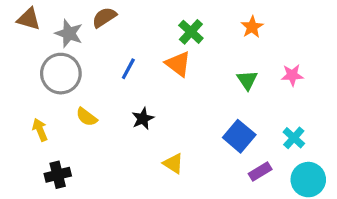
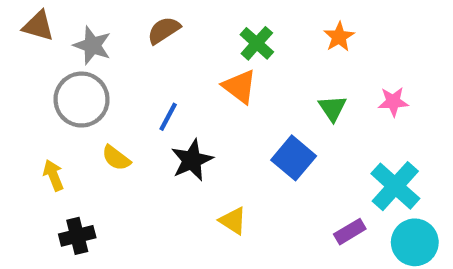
brown semicircle: (104, 17) -> (164, 30), moved
blue line: (128, 69) -> (168, 117), moved
black star: (143, 119) -> (192, 160), size x1.4
blue square: (239, 136) -> (294, 158), moved
cyan cross: (294, 138) -> (395, 186), size x1.6

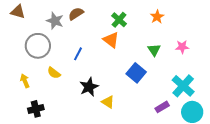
gray star: (92, 45) -> (55, 21), moved
black star: (192, 160) -> (89, 87), moved

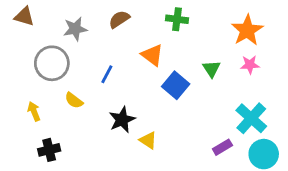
brown semicircle: (76, 14) -> (119, 19), moved
orange star: (157, 17) -> (247, 30), moved, size x1.6
green cross: (119, 20) -> (177, 19), moved, turned -35
gray star: (55, 21) -> (75, 29), turned -30
blue square: (136, 73) -> (176, 85), moved

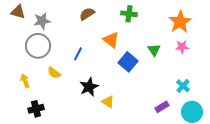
gray star: (75, 29) -> (42, 21), moved
cyan cross: (251, 118) -> (183, 86), size x0.6

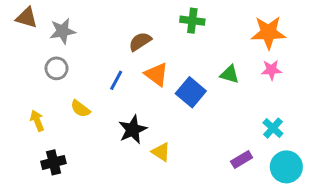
brown semicircle: (87, 14) -> (140, 42), moved
orange star: (180, 22) -> (268, 33), turned 30
orange triangle: (111, 40) -> (156, 74), moved
gray circle: (38, 46) -> (57, 68), size x0.6
green triangle: (154, 50) -> (230, 74), turned -40

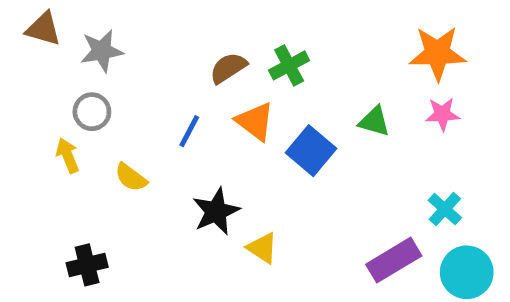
green cross: (192, 21) -> (289, 65), moved, turned -35
yellow arrow: (37, 121) -> (68, 155), moved
purple rectangle: (242, 159) -> (394, 260), size x1.5

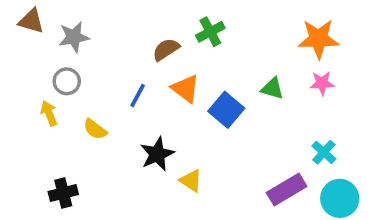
green cross: (289, 65) -> (210, 32), moved

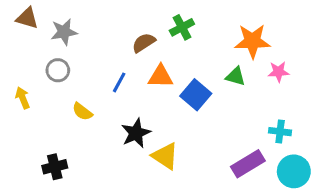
orange star: (318, 39) -> (252, 41), moved
orange triangle: (186, 88) -> (160, 76), turned -36
yellow arrow: (49, 113) -> (23, 98), moved
cyan cross: (324, 152) -> (280, 132), turned -35
yellow triangle: (191, 181) -> (165, 156), size x1.4

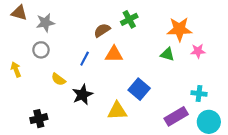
blue square: (196, 95) -> (139, 89), moved
black star: (136, 133) -> (82, 95), moved
yellow triangle: (165, 156) -> (117, 111), turned -36

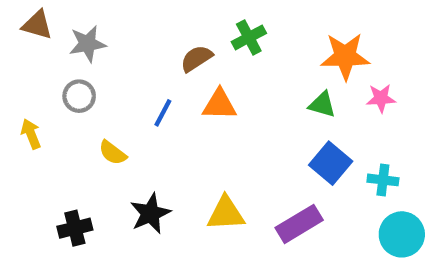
blue square: (139, 89) -> (331, 163), moved
black star: (82, 95) -> (150, 213), moved
purple rectangle: (176, 116) -> (299, 224), moved

